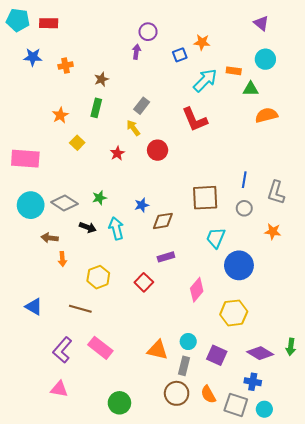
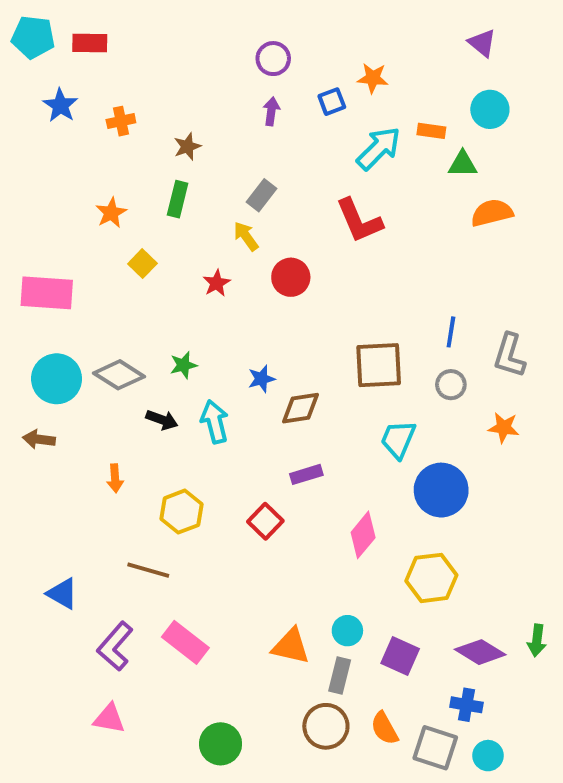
purple arrow: (136, 52) -> (271, 111), moved
blue star: (33, 57) -> (60, 105), turned 30
brown arrow: (50, 238) -> (39, 439), moved
blue triangle: (34, 307) -> (62, 594), moved

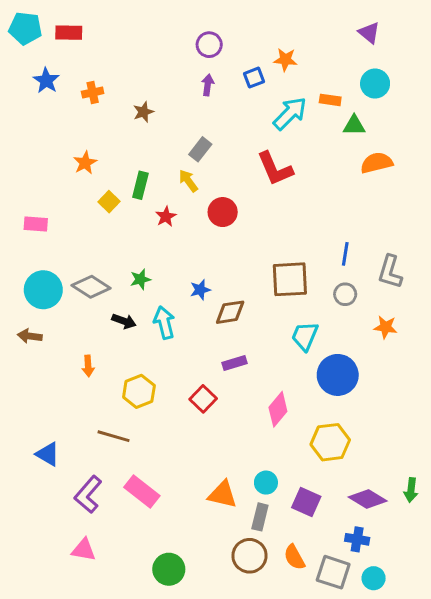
green rectangle: (178, 199) -> (140, 185), moved
pink rectangle: (47, 293) -> (36, 224), size x0.6

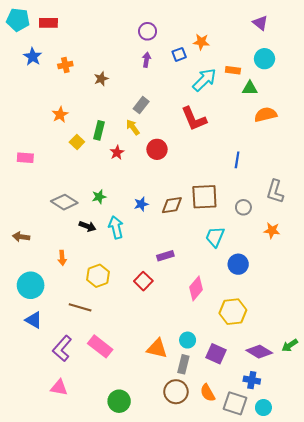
blue line: (345, 254) -> (237, 160), moved
cyan circle: (43, 290) -> (31, 285), moved
brown diamond: (230, 312) -> (172, 205), moved
blue circle: (338, 375) -> (238, 264), size x0.7
green arrow: (411, 490) -> (290, 345), turned 49

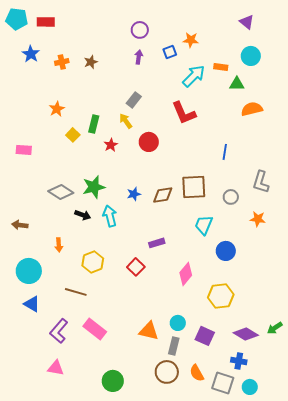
brown star: (101, 79) -> (91, 62), moved
green star: (99, 197) -> (94, 187), size x1.6

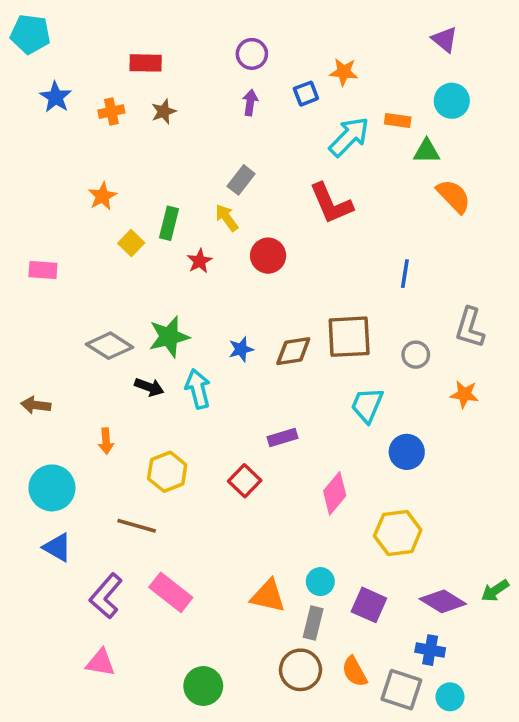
red rectangle: (46, 22) -> (146, 63), moved
orange semicircle: (252, 109) -> (454, 196), turned 60

